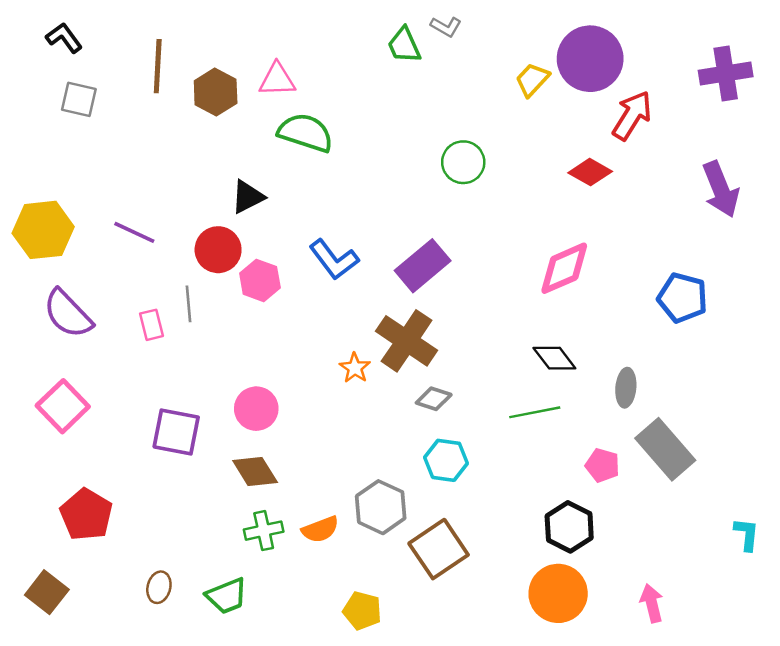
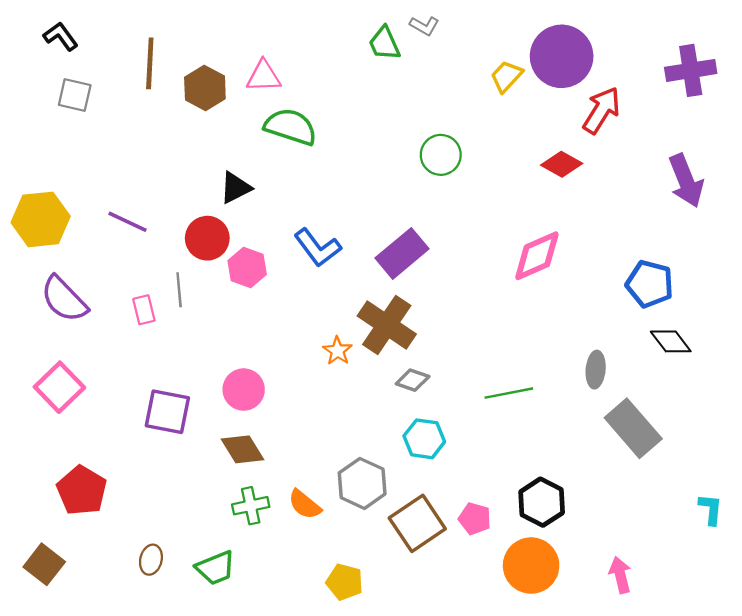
black diamond: (554, 358) -> (671, 341), moved
pink pentagon: (602, 465) -> (475, 519), moved
orange semicircle: (320, 529) -> (305, 505), turned 60

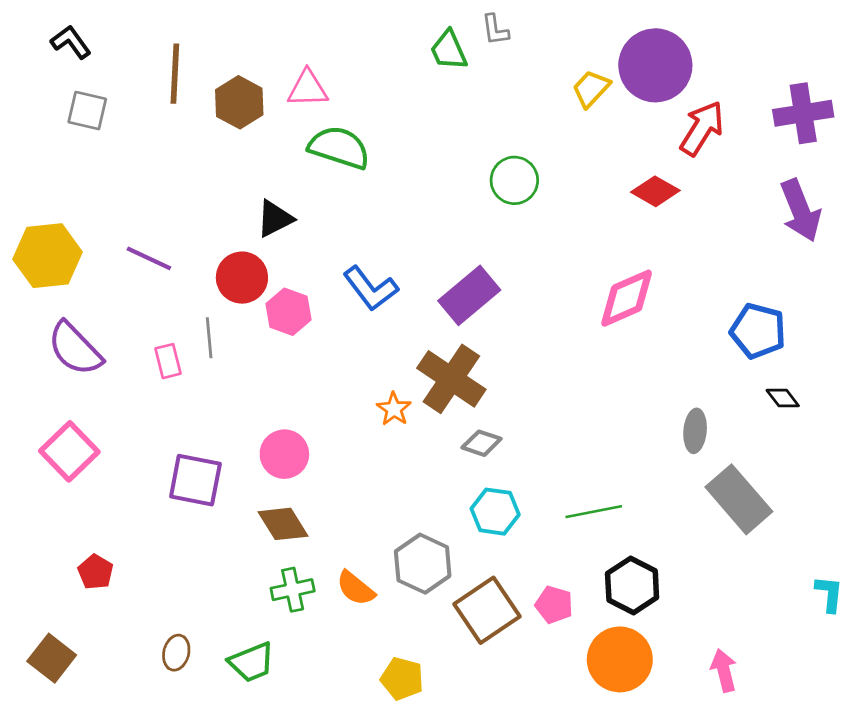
gray L-shape: (424, 26) -> (495, 30), turned 52
purple cross: (691, 70) -> (803, 113), moved
black diamond: (671, 341) -> (783, 398), size x0.7
green line: (509, 393) -> (594, 512), moved
red pentagon: (82, 490) -> (95, 572), size x0.6

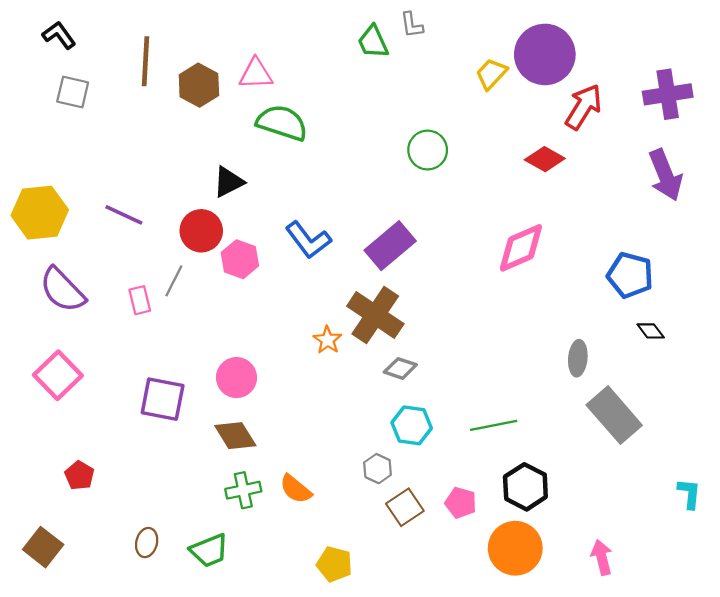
gray line: (209, 338) -> (174, 281), turned 32
gray hexagon: (423, 564) -> (378, 469), moved, size x0.6
brown square: (487, 610) -> (405, 507), size x0.7

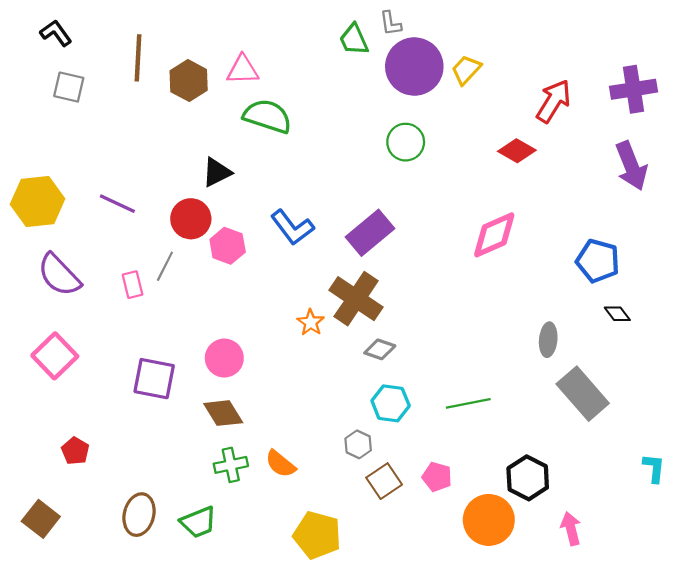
purple circle: (545, 54) -> (414, 67), moved
black hexagon: (525, 487) -> (528, 478), moved
brown ellipse: (147, 543) -> (139, 515), size x1.5
yellow pentagon: (334, 564) -> (317, 535), size x1.4

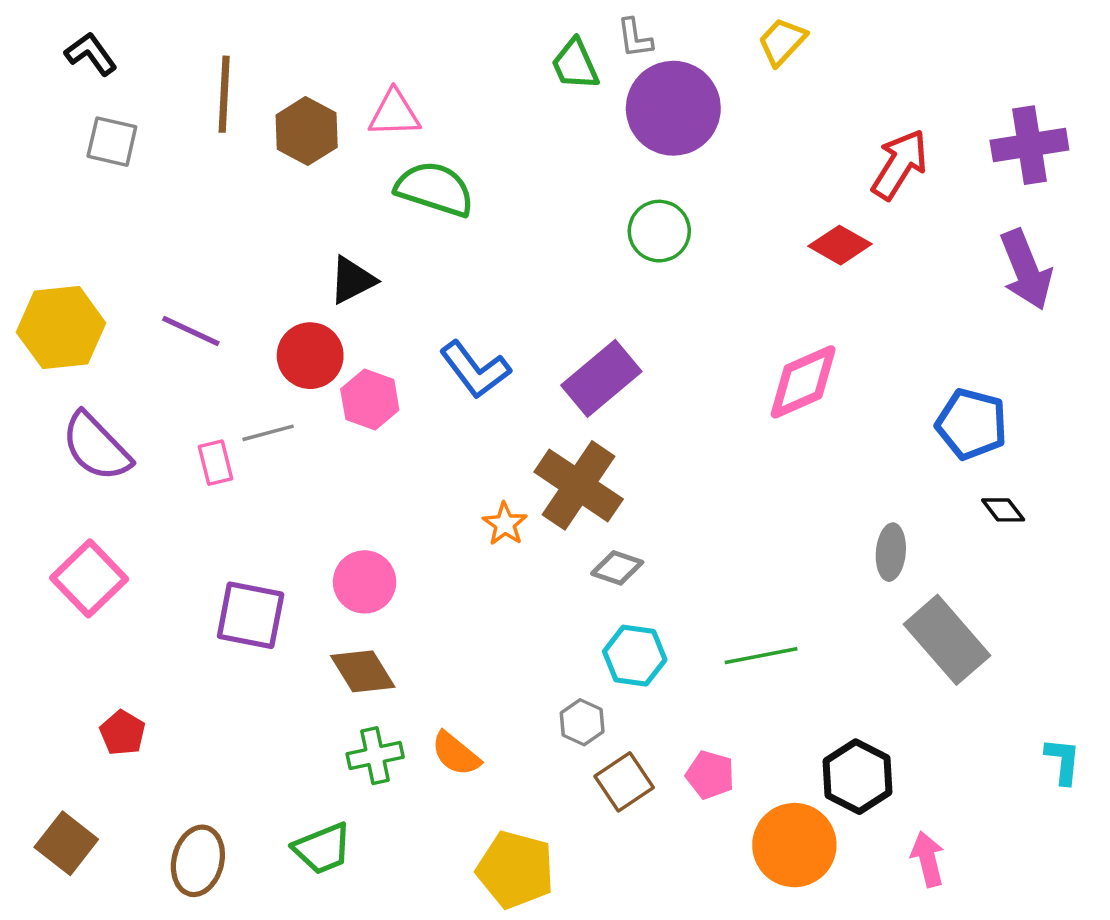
yellow trapezoid: (466, 70) -> (782, 42), moved
gray line: (165, 266) -> (268, 433), turned 48
brown ellipse: (139, 515) -> (198, 861), moved

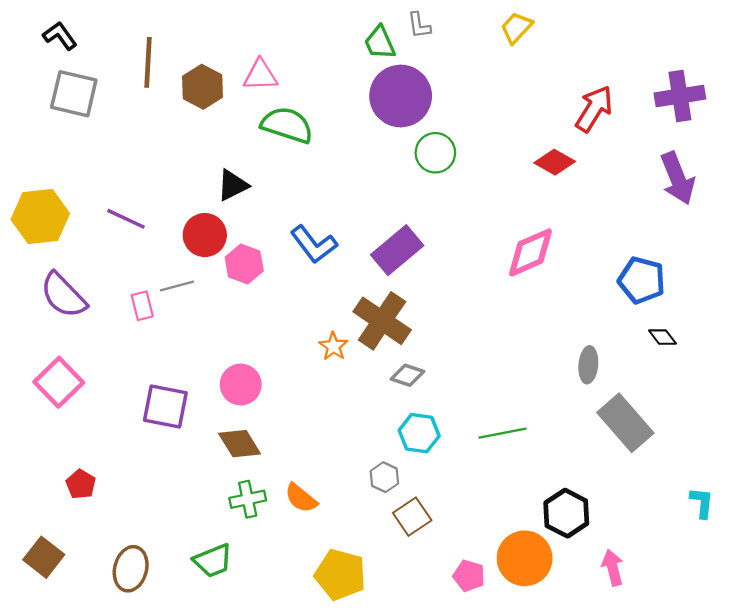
purple circle: (673, 108) -> (401, 96), moved
gray square: (112, 142) -> (74, 94), size x1.4
pink pentagon: (710, 775) -> (469, 576), moved

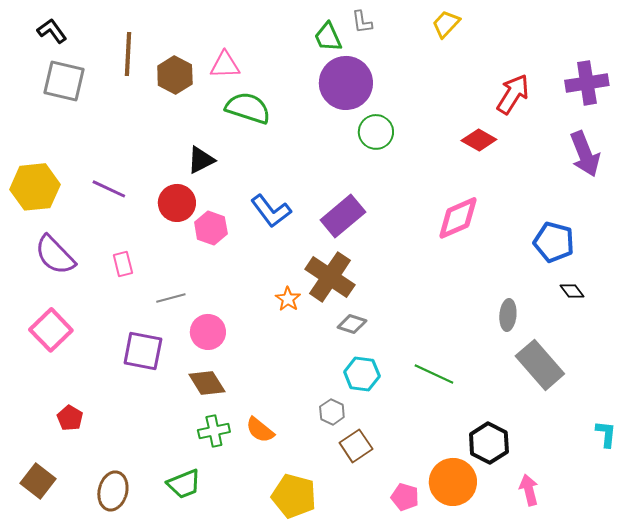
gray line: (177, 286) -> (171, 298), moved
green line: (503, 433) -> (434, 374), turned 36

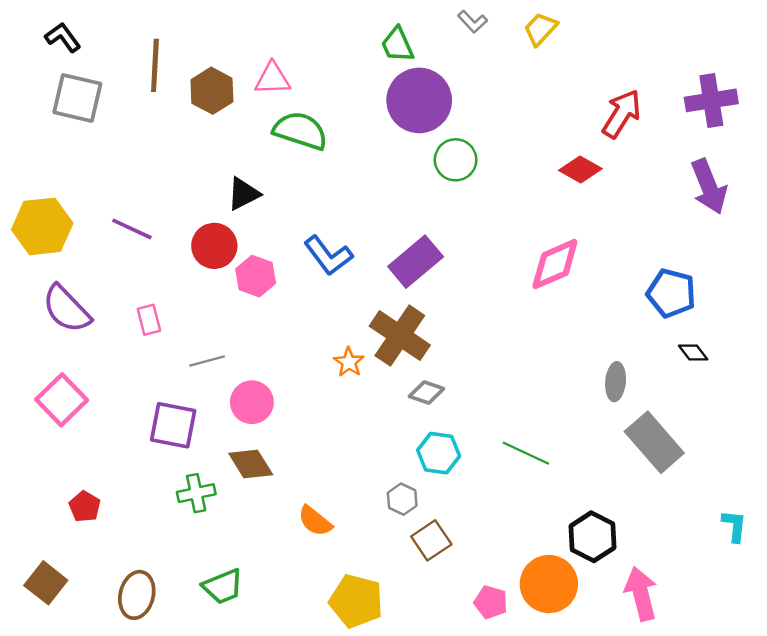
gray L-shape: (362, 22) -> (473, 22), moved, turned -35
green cross: (214, 431) -> (196, 493), moved
pink arrow: (529, 490) -> (641, 594), size x1.4

